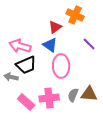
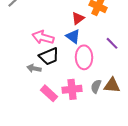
purple line: (89, 44) -> (112, 43), moved

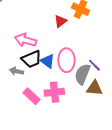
blue triangle: (73, 36) -> (47, 61), moved
purple line: (112, 43) -> (94, 65), moved
gray semicircle: (96, 86) -> (82, 74), moved, size x1.5

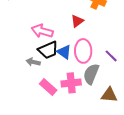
red triangle: (60, 21) -> (77, 21), moved
gray semicircle: (82, 74) -> (91, 74), moved
brown triangle: (94, 88) -> (109, 95), moved

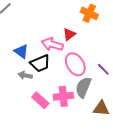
pink arrow: (42, 31) -> (52, 44), moved
pink ellipse: (83, 51) -> (75, 64), turned -30
blue triangle: (64, 52) -> (21, 51), moved

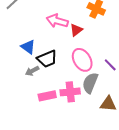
pink arrow: (52, 44) -> (57, 21), moved
gray arrow: (25, 75) -> (32, 71), turned -40
pink rectangle: (40, 100) -> (47, 96), turned -54

